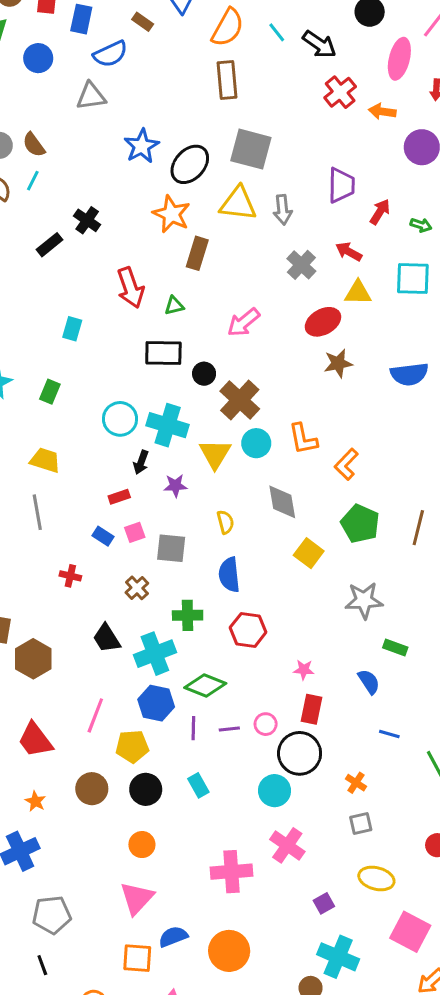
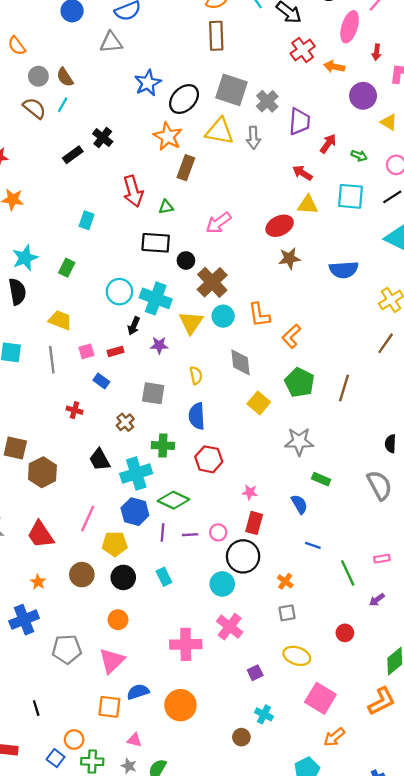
gray cross: (301, 265) -> (267, 101), moved
pink square: (135, 532) -> (86, 351), moved
gray pentagon: (52, 915) -> (67, 649), moved
cyan cross: (338, 957) -> (264, 714), size x0.6

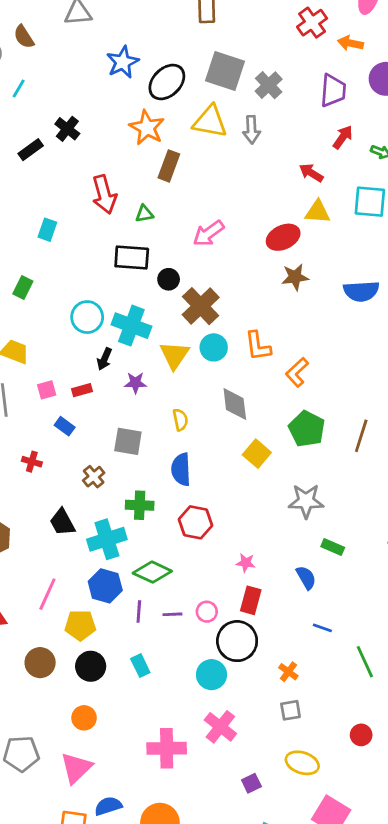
brown semicircle: (65, 77) -> (24, 37), moved
purple trapezoid: (300, 122) -> (333, 91), moved

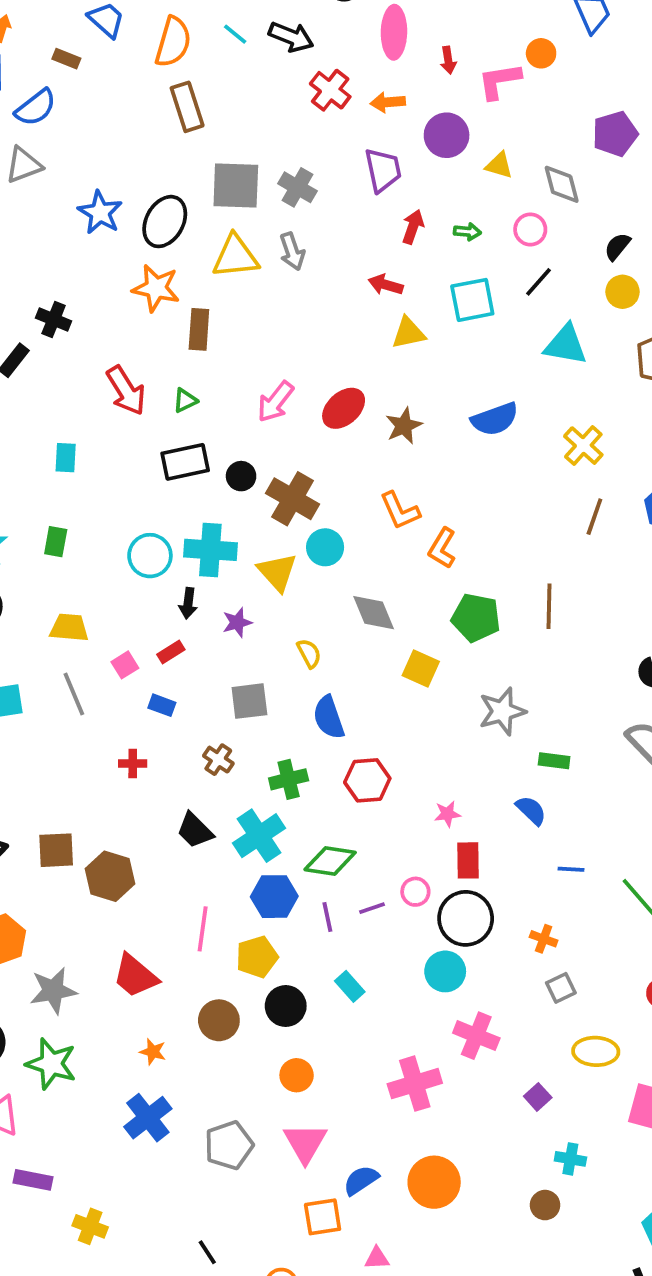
red ellipse: (283, 237) -> (344, 408), moved
orange L-shape: (258, 346) -> (400, 511), moved

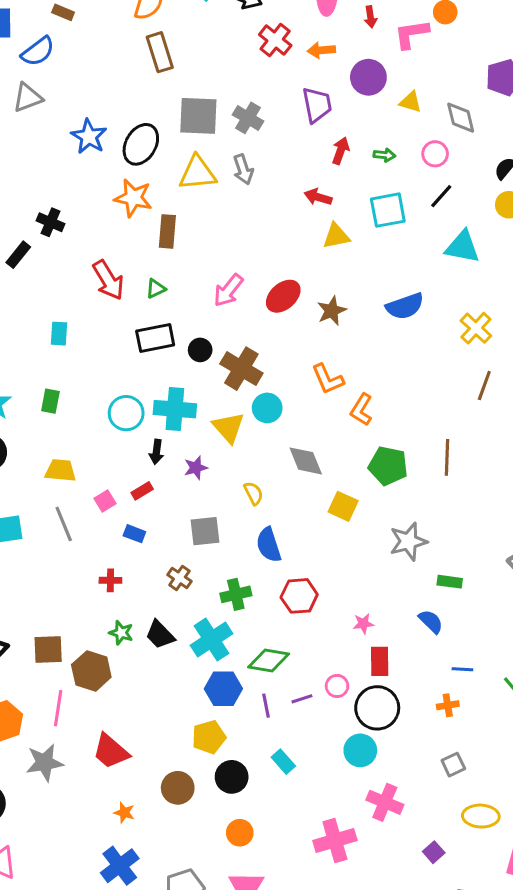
pink line: (203, 929) -> (58, 708), moved
orange cross: (544, 939) -> (448, 705), moved, turned -30
green star: (51, 1064) -> (121, 633), moved, size x0.6

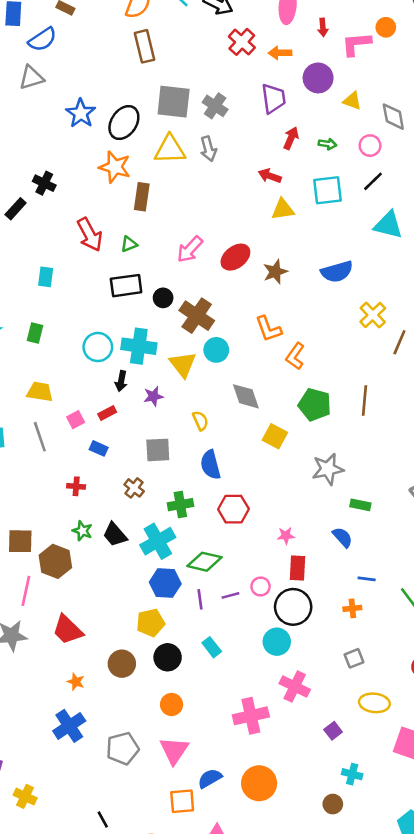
yellow cross: (476, 328) -> (373, 315), moved

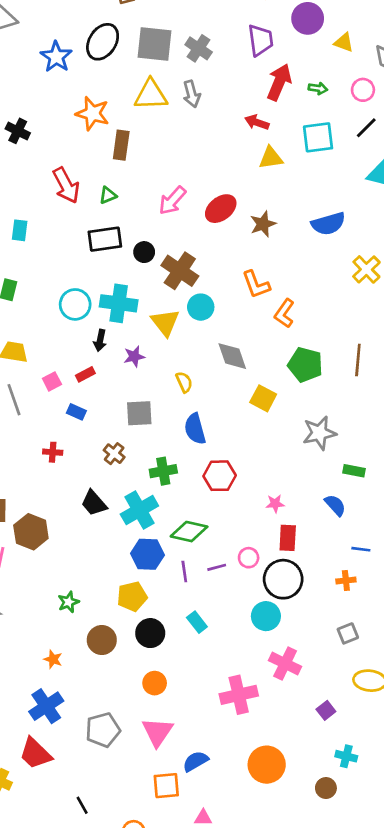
black ellipse: (124, 123) -> (103, 42), moved
red arrow: (291, 138) -> (279, 82), size x1.5
green star: (82, 531) -> (68, 602), moved, turned 30
red trapezoid: (68, 630) -> (35, 753), moved
orange circle: (259, 783) -> (267, 765), moved

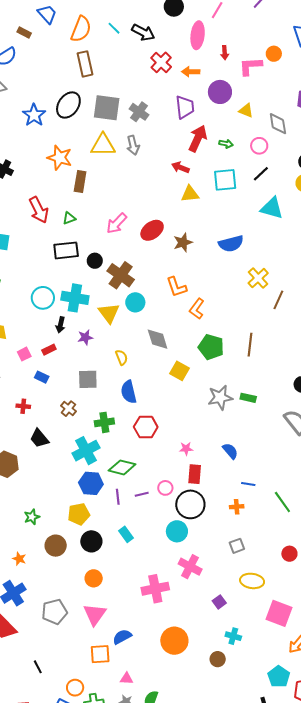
green rectangle: (354, 471) -> (248, 398), moved
black trapezoid: (94, 503) -> (39, 438), moved

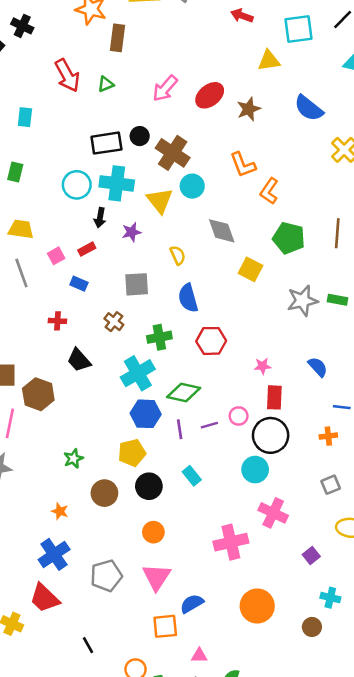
yellow triangle: (190, 194) -> (269, 61), moved
blue semicircle: (231, 244) -> (309, 108), turned 55
black rectangle: (66, 250) -> (106, 143), moved

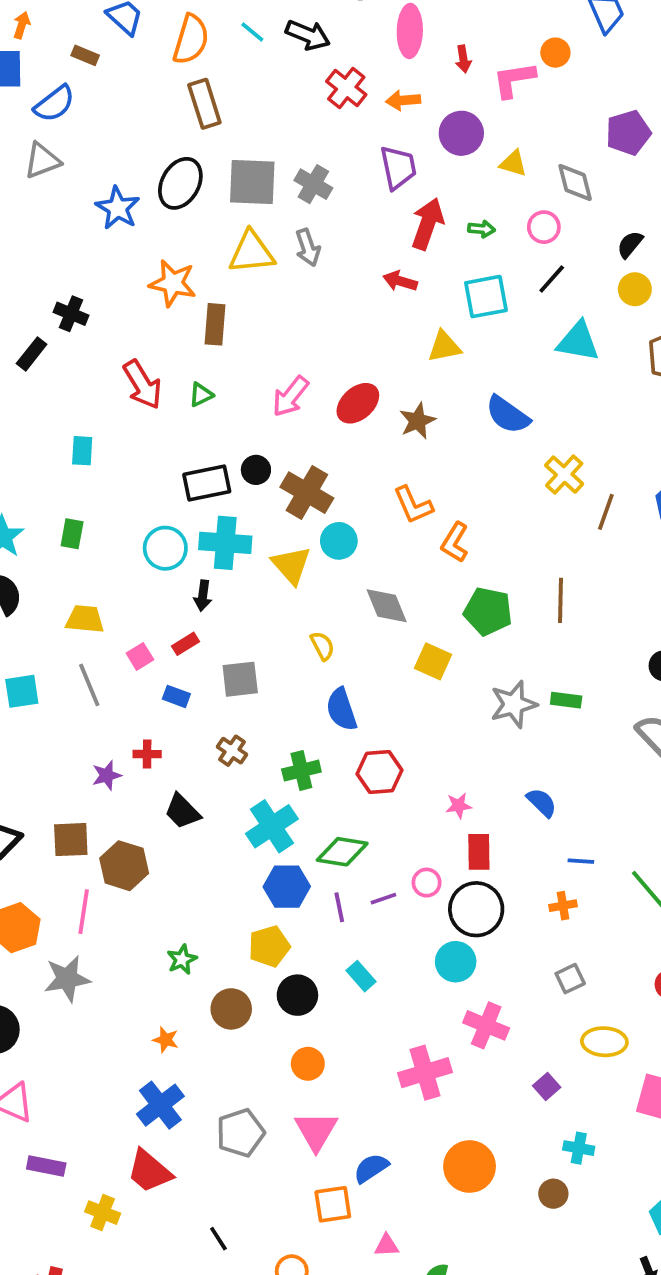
purple star: (132, 232) -> (107, 775), moved
gray square: (137, 284) -> (240, 679), moved

